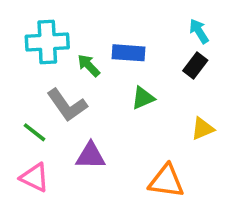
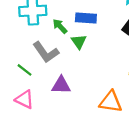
green triangle: (143, 98) -> (79, 42), moved, turned -42

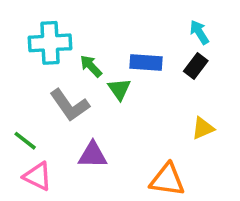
blue rectangle: (86, 18) -> (146, 62), moved
green line: (25, 70) -> (25, 141), moved

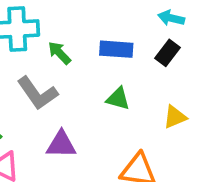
cyan arrow: (199, 32) -> (171, 18), turned -45
green triangle: (119, 89) -> (118, 99), moved, turned -40

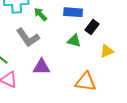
black rectangle: (168, 53) -> (92, 27), moved

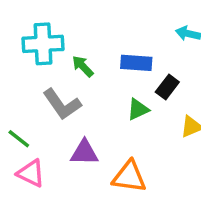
green triangle: (74, 41) -> (138, 109), turned -40
orange triangle: (86, 82) -> (129, 177), moved

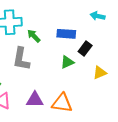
gray L-shape: (62, 104) -> (21, 59), turned 45
purple triangle: (84, 153) -> (35, 100), moved

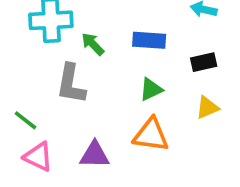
black rectangle: (85, 48) -> (204, 62), moved, turned 40
orange triangle: (62, 103) -> (151, 135), moved

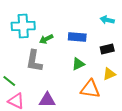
green arrow: (93, 44) -> (46, 39), turned -72
orange triangle: (151, 135) -> (90, 89), moved

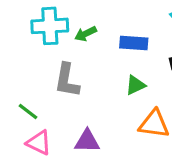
green arrow: (46, 39) -> (86, 34), moved

